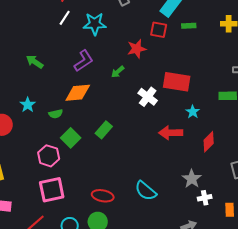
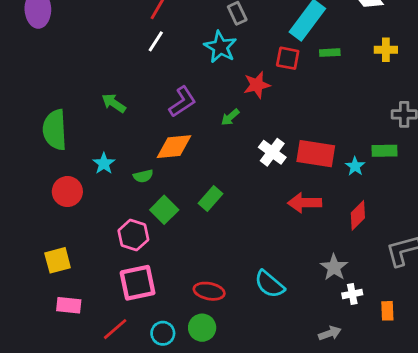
cyan star: (95, 24) -> (220, 47), moved, turned 30
red rectangle: (177, 82) -> (316, 154), moved
cyan star: (193, 112) -> (355, 166), moved

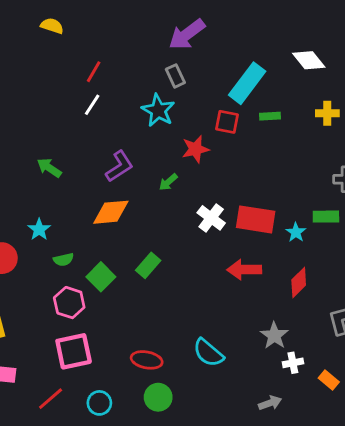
green semicircle: (143, 176) -> (64, 260), moved
orange rectangle: (387, 311) -> (329, 380), turned -48
green circle: (202, 328) -> (158, 397), moved

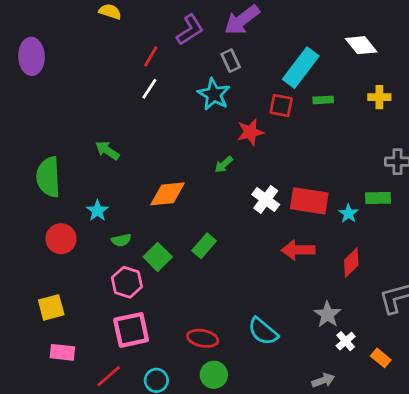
purple L-shape: (119, 166) -> (190, 30), moved
white cross: (293, 363) -> (346, 341), turned -30

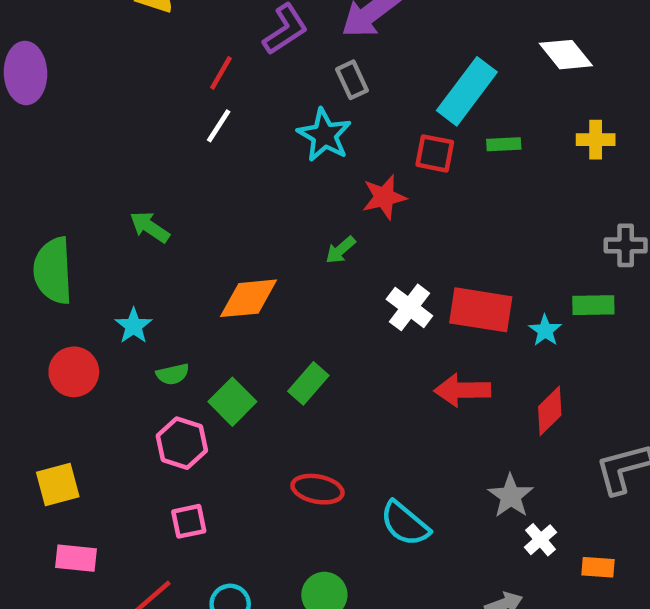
pink square: (131, 330) -> (189, 521), size x0.6
red ellipse: (203, 338) -> (318, 489), moved
orange rectangle: (381, 358) -> (598, 567), turned -36

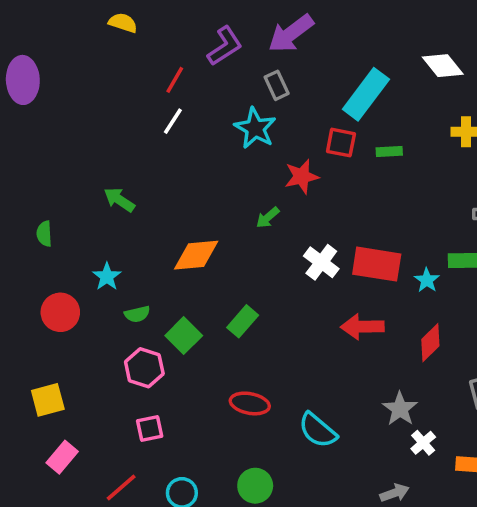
green rectangle: (504, 144) -> (389, 151), moved
green semicircle: (53, 271) -> (44, 234), size x0.5
pink rectangle: (76, 558) -> (62, 457), turned -56

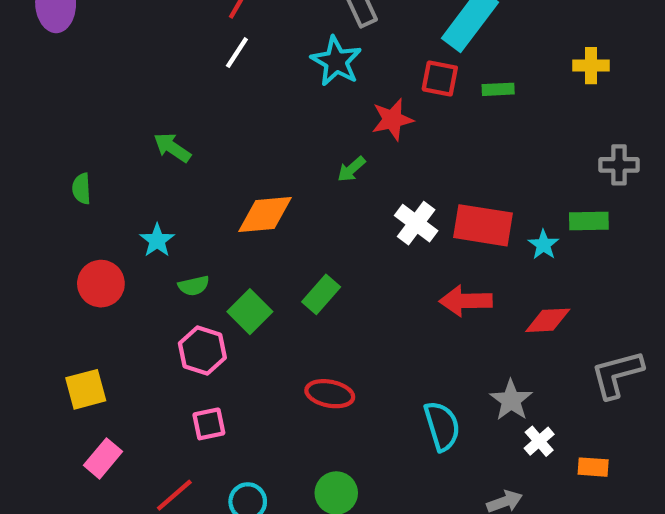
red diamond: (430, 343) -> (548, 320), turned 42
cyan semicircle: (318, 430) -> (442, 426), moved, turned -147

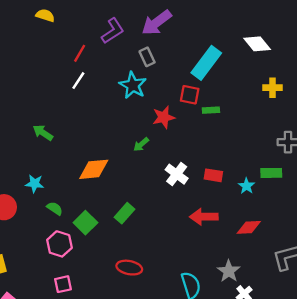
green rectangle: (498, 89) -> (211, 110), moved
red rectangle: (483, 225) -> (213, 175), size x0.6
cyan star: (157, 240) -> (35, 184), turned -30
green semicircle: (194, 286) -> (55, 208), turned -133

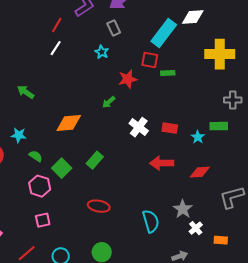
white diamond: (257, 44) -> (193, 17), moved, turned -55
cyan star: (133, 85) -> (102, 52), size x0.6
yellow cross: (273, 88) -> (220, 54), size x1.8

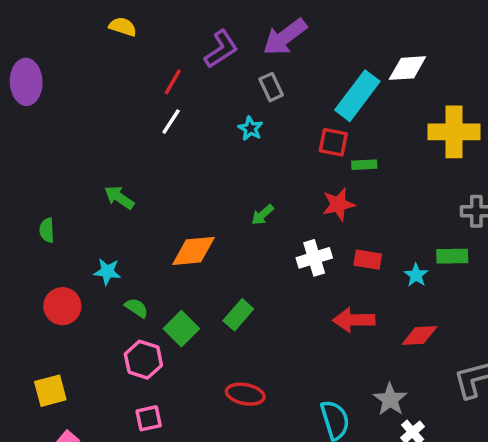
red star: (128, 79) -> (338, 204), moved
white cross: (139, 127) -> (314, 258), turned 36

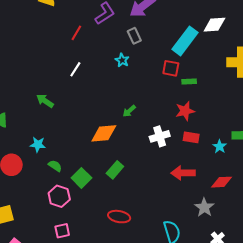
white line: (171, 122) -> (75, 69), moved
red star: (338, 204) -> (185, 111), moved
orange diamond: (193, 251) -> (104, 133), moved
gray star: (390, 399) -> (204, 207), moved

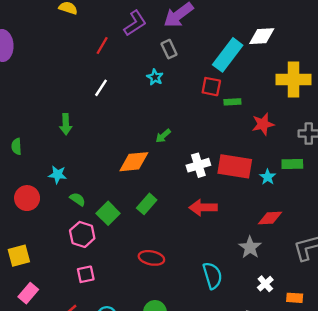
green arrow: (45, 101) -> (66, 124), turned -126
red star: (185, 111) -> (263, 124), moved
red rectangle: (191, 137) -> (235, 166), size x1.8
red arrow: (183, 173) -> (203, 207), moved

